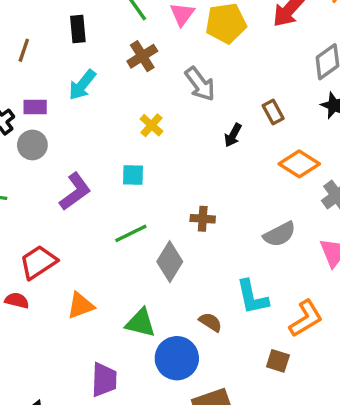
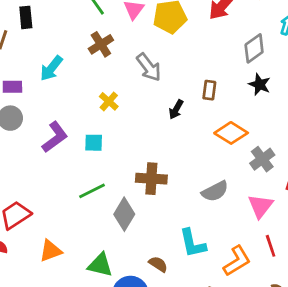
black rectangle: (78, 29) -> (26, 17), moved
brown rectangle: (273, 112) -> (209, 90), turned 36
purple L-shape: (75, 192) -> (55, 137), moved
brown cross: (203, 219) -> (151, 179), size x1.5

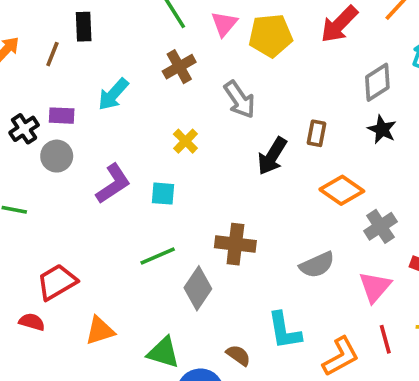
black arrow: (176, 109) -> (272, 156), size x1.5

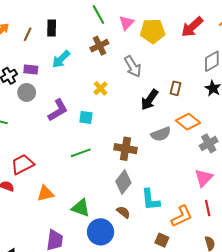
black rectangle: (84, 27) -> (52, 28), moved
gray semicircle: (317, 265) -> (161, 134), moved
gray diamond: (198, 288) -> (123, 182), moved

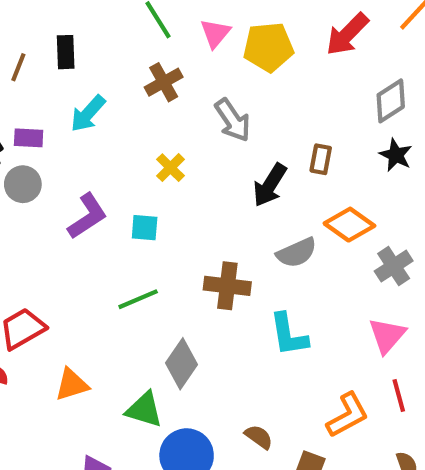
gray diamond: (123, 182) -> (181, 364), moved
cyan L-shape: (150, 200) -> (289, 335), moved
brown semicircle: (123, 212) -> (259, 437), moved

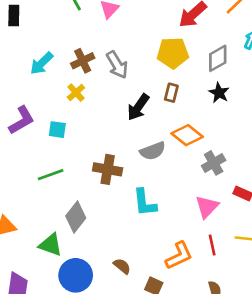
yellow pentagon: (268, 47) -> (173, 53), moved
brown cross: (164, 82) -> (83, 61), moved
cyan arrow: (88, 114) -> (42, 63), moved

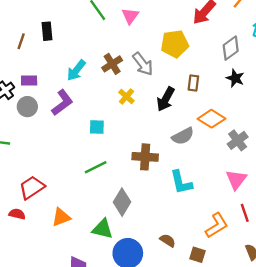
yellow pentagon: (173, 53) -> (175, 44), moved
yellow cross: (76, 93) -> (126, 96), moved
purple L-shape: (22, 120) -> (62, 103), moved

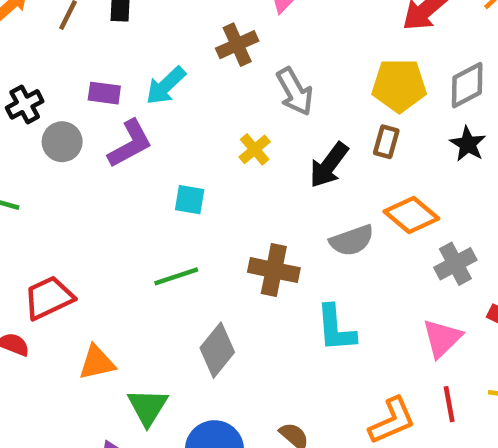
yellow pentagon: (175, 44) -> (399, 85), moved
brown cross: (112, 64) -> (237, 45), moved
purple rectangle: (29, 80) -> (104, 93), moved
green triangle: (103, 229) -> (148, 407), moved, turned 40

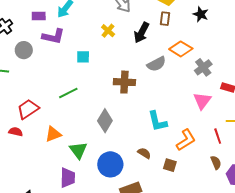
gray circle: (62, 142) -> (24, 50), moved
purple L-shape: (130, 144) -> (53, 36), turned 50
green line: (176, 276) -> (68, 93), moved
cyan L-shape: (336, 328) -> (157, 121), moved
red line: (449, 404) -> (218, 136), moved

